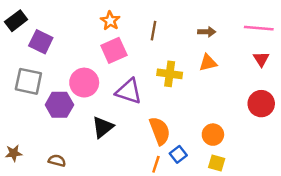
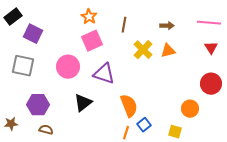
yellow cross: (170, 74) -> (143, 50), moved, turned 36
purple hexagon: (59, 105) -> (38, 105), moved
orange circle: (213, 135) -> (190, 109), moved

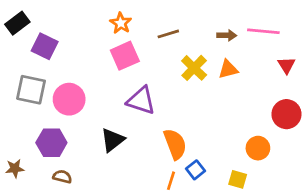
pink line: (209, 23) -> (263, 31), moved
brown line: (124, 25) -> (168, 34), turned 63
pink circle: (68, 67) -> (69, 99), moved

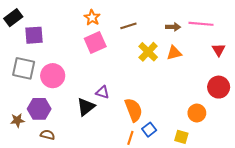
purple square: (45, 46) -> (34, 35), turned -30
purple triangle: (141, 101) -> (102, 92), moved, size x0.6
brown star: (15, 168) -> (17, 120), moved

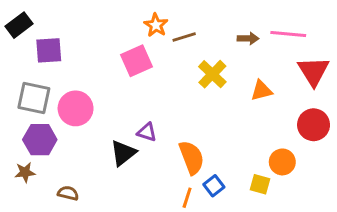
orange star: (92, 18) -> (156, 25), moved
red triangle: (219, 50) -> (314, 71), size x1.6
orange triangle: (174, 53) -> (261, 91), moved
purple hexagon: (39, 109) -> (40, 140), moved
yellow square: (181, 137) -> (260, 184), moved

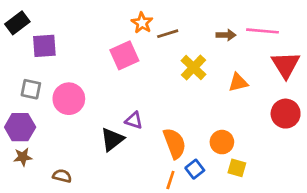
gray square: (34, 98) -> (31, 89), size x0.7
purple hexagon: (40, 140) -> (20, 127), moved
orange circle: (282, 162) -> (222, 142), moved

